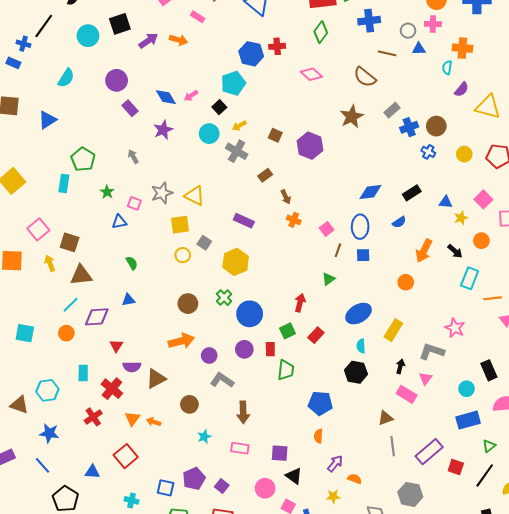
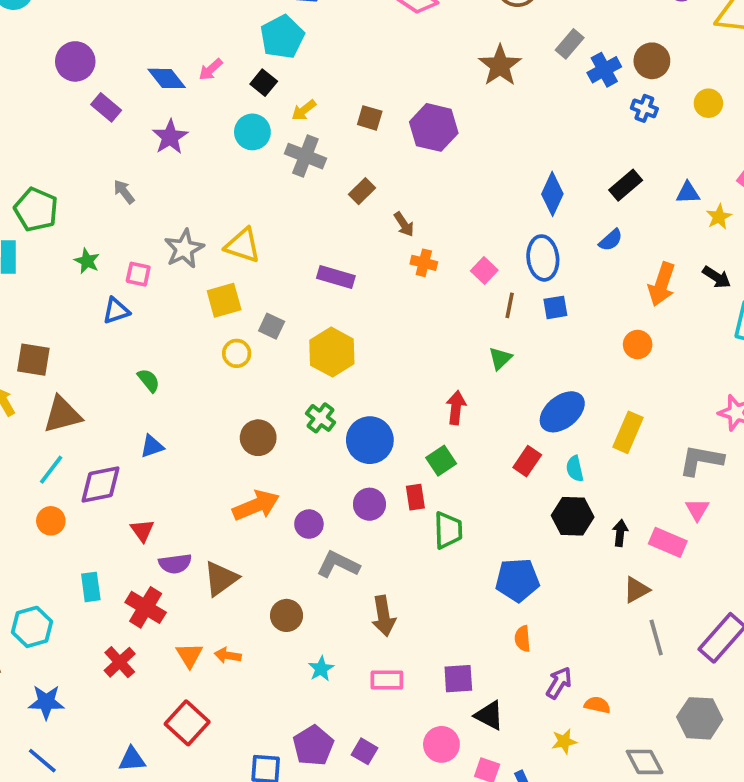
blue diamond: (370, 192) -> (552, 194), turned -50
red rectangle: (316, 335) -> (527, 461), moved
black arrow: (400, 366) -> (620, 533), moved

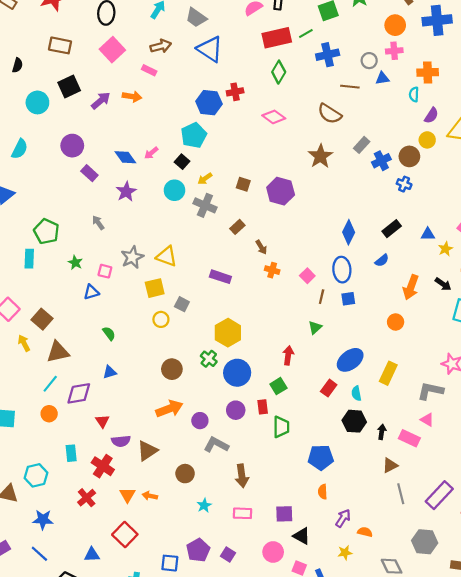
yellow circle: (708, 103) -> (427, 140), moved
yellow hexagon: (332, 352) -> (228, 333), moved
brown square: (33, 360) -> (42, 319), turned 30
pink triangle: (697, 510) -> (427, 420), turned -32

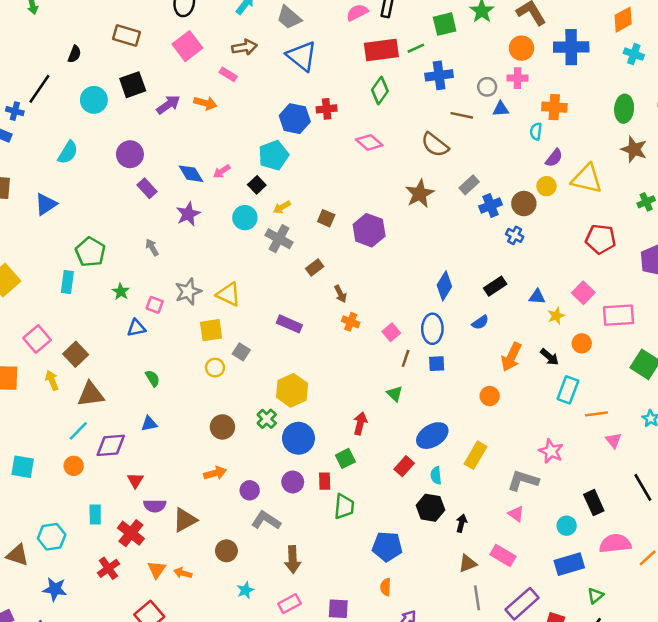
green triangle: (315, 327) -> (395, 394), turned -40
orange arrow: (169, 409) -> (215, 473), size x0.7
pink rectangle: (409, 438) -> (503, 555), moved
pink rectangle: (242, 513) -> (289, 604), turned -36

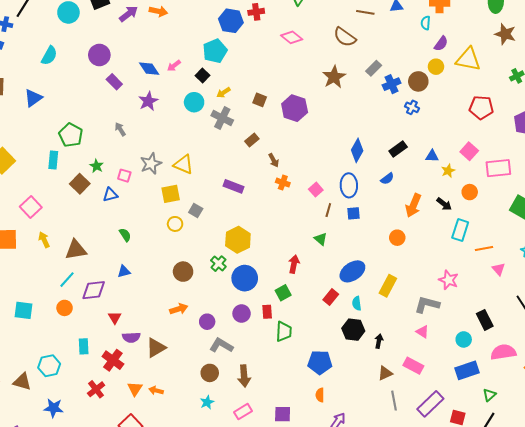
brown square: (76, 354) -> (80, 184), moved
brown circle: (226, 551) -> (210, 373), moved

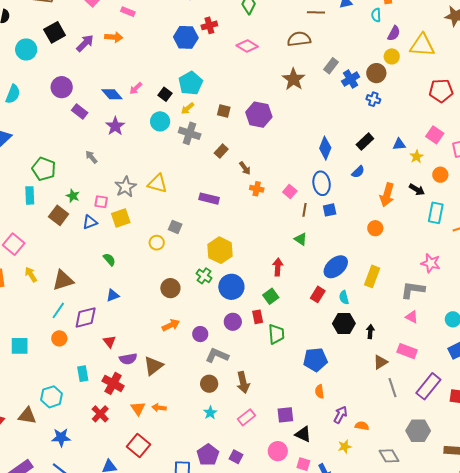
brown semicircle: (345, 37) -> (299, 39), turned 145
cyan pentagon: (215, 51) -> (191, 83), moved
yellow square: (171, 194) -> (121, 218), moved

